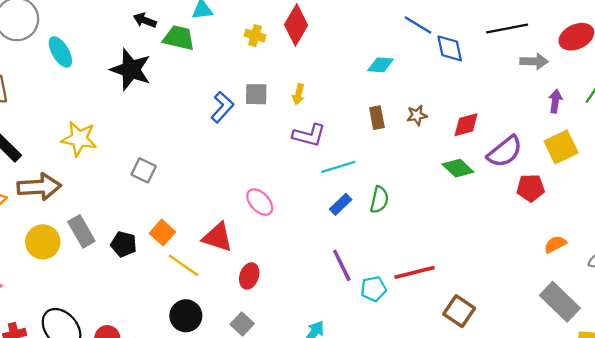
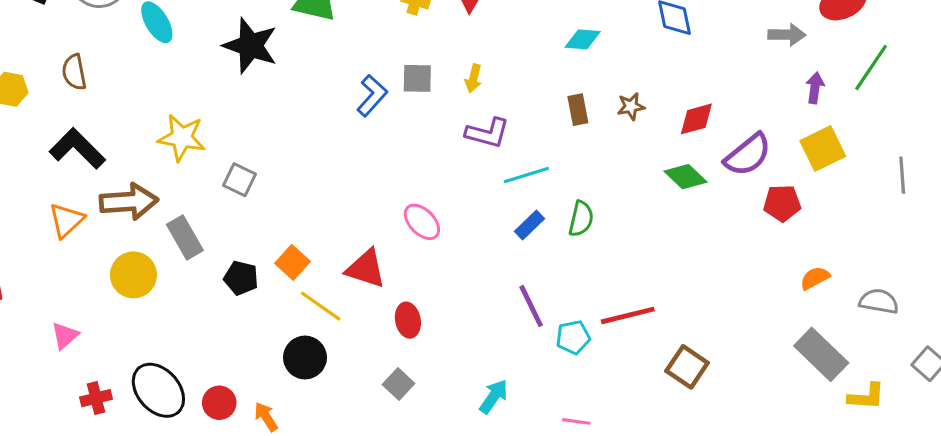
gray square: (144, 170) -> (239, 180), moved
gray rectangle: (81, 231) -> (185, 237), moved
red ellipse: (249, 276) -> (408, 320), turned -30
black circle: (186, 316) -> (305, 358), moved

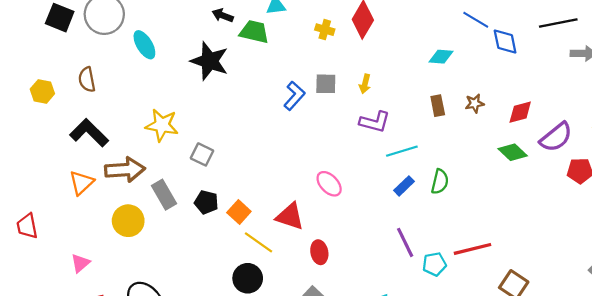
black pentagon: (241, 278) -> (206, 202), moved

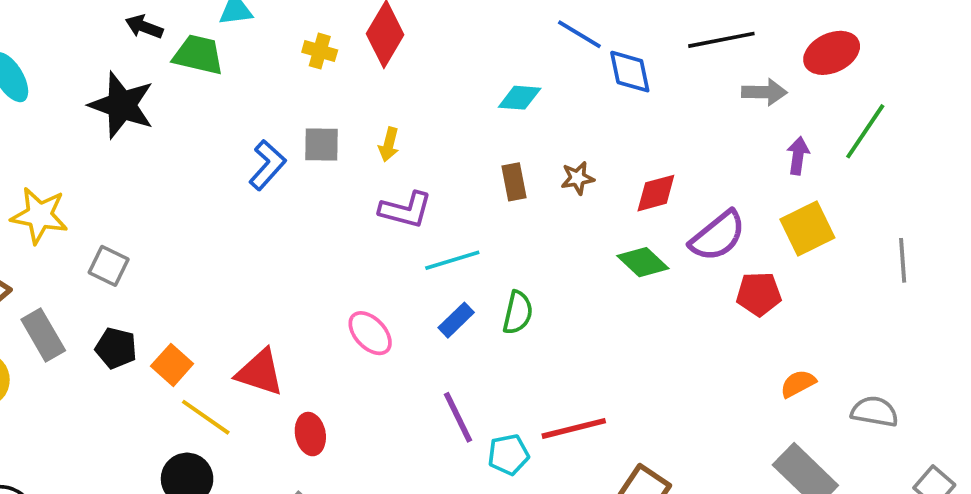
pink ellipse: (329, 184) -> (370, 333), moved

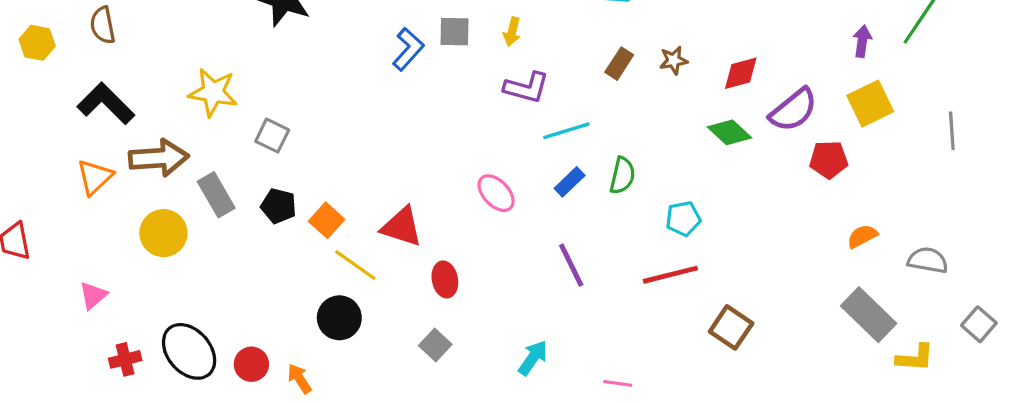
brown rectangle: (514, 182) -> (619, 64), turned 44
cyan pentagon: (508, 455) -> (683, 219), moved

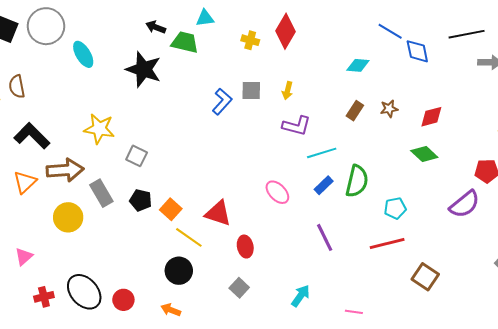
brown semicircle: (103, 25) -> (17, 87), moved
purple semicircle: (793, 110) -> (465, 204), moved
green semicircle: (622, 176) -> (357, 181), size x1.4
orange arrow: (299, 379) -> (171, 310), moved, turned -36

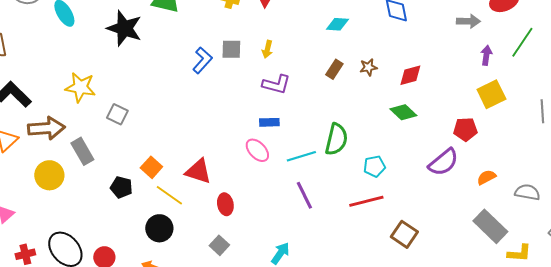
cyan line: (322, 153) -> (301, 156), moved
blue rectangle: (324, 185) -> (269, 122), moved, turned 42
black pentagon: (141, 200) -> (121, 187), moved

